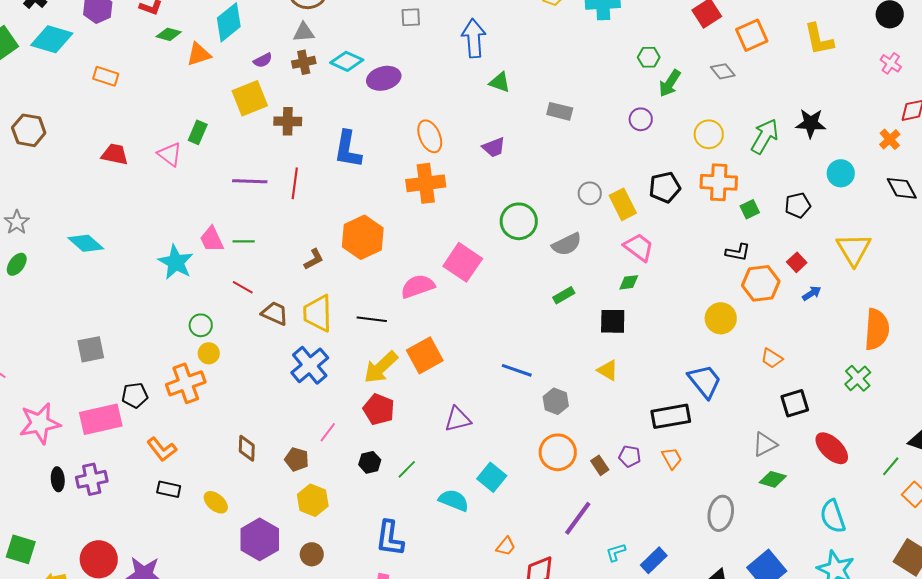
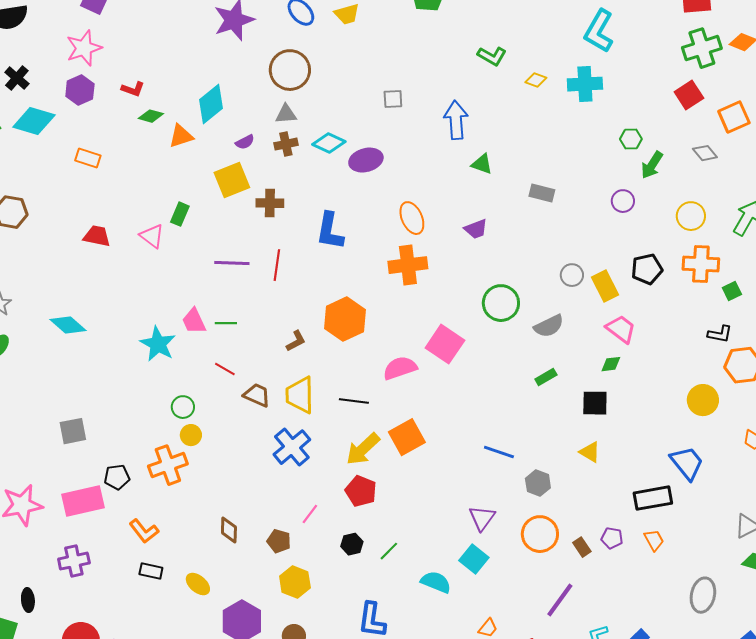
purple triangle: (458, 419) -> (482, 518), moved, turned -40
black ellipse: (58, 479) -> (28, 600), moved

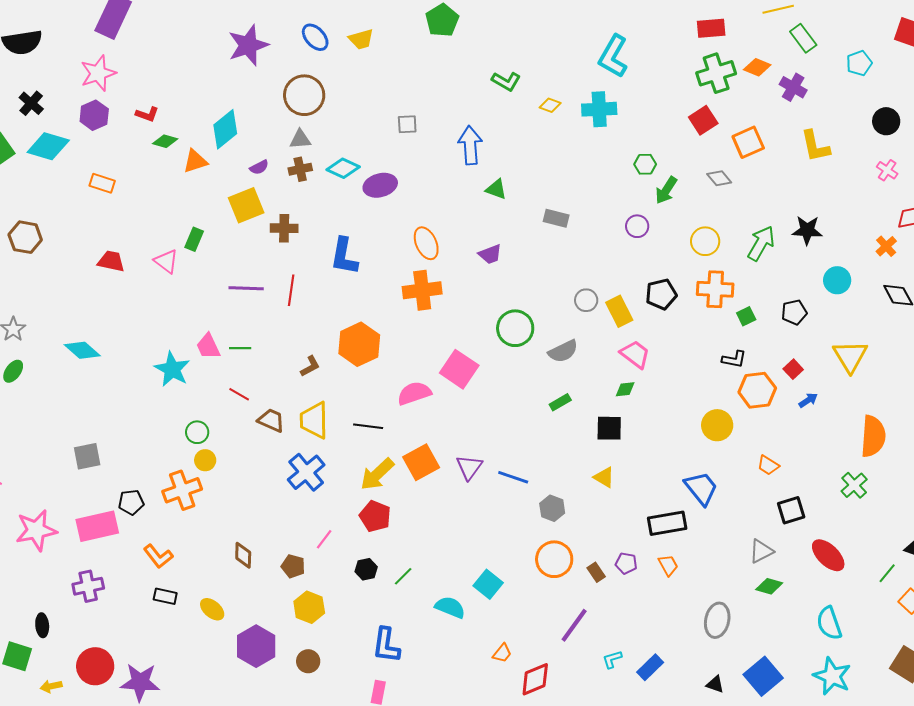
purple triangle: (482, 518) -> (469, 467), moved

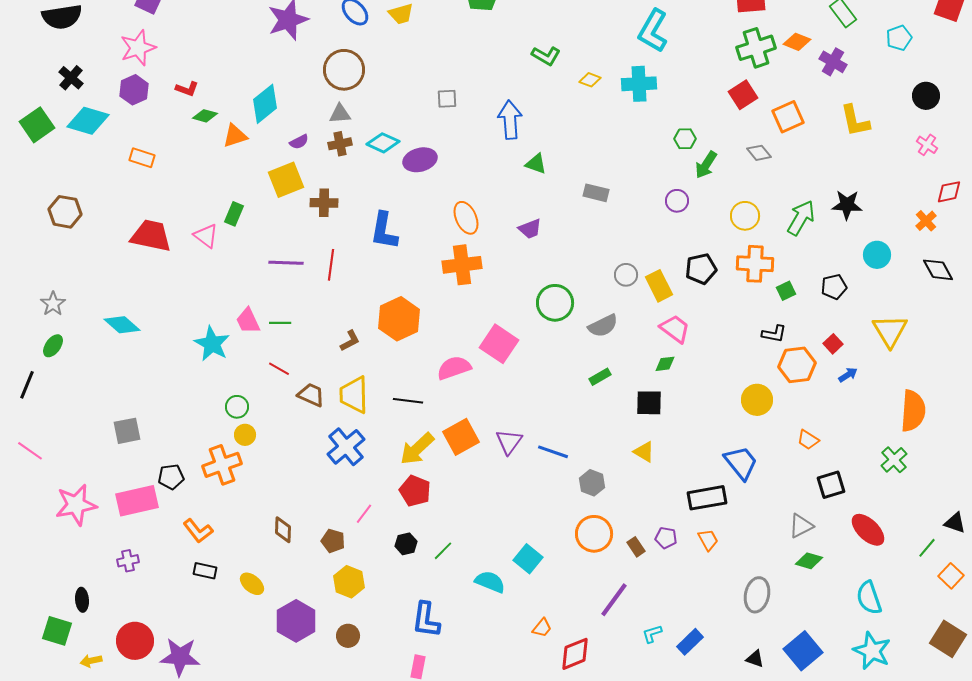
red trapezoid: (111, 261) -> (151, 236), size x1.5
purple cross: (88, 586) -> (128, 561), size x0.7

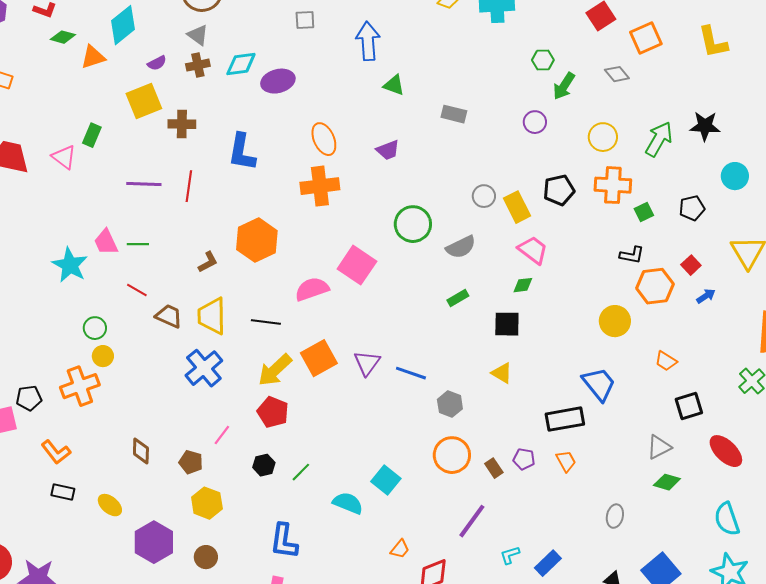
gray triangle: (340, 114) -> (198, 35), turned 40
cyan diamond: (383, 143) -> (241, 64), turned -32
gray ellipse: (757, 595) -> (615, 516), size x0.7

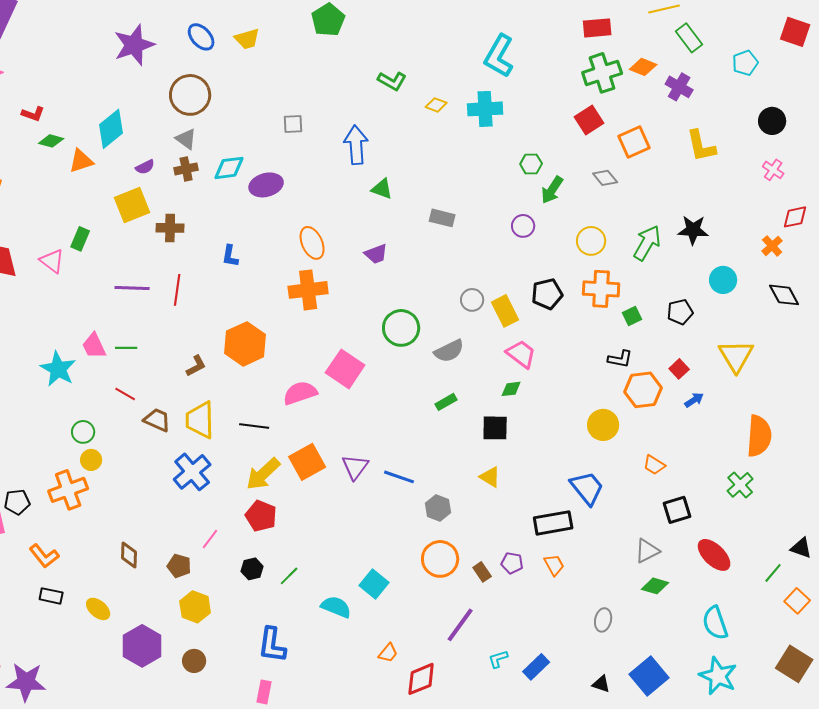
blue L-shape: (242, 152) -> (230, 256), size x0.6

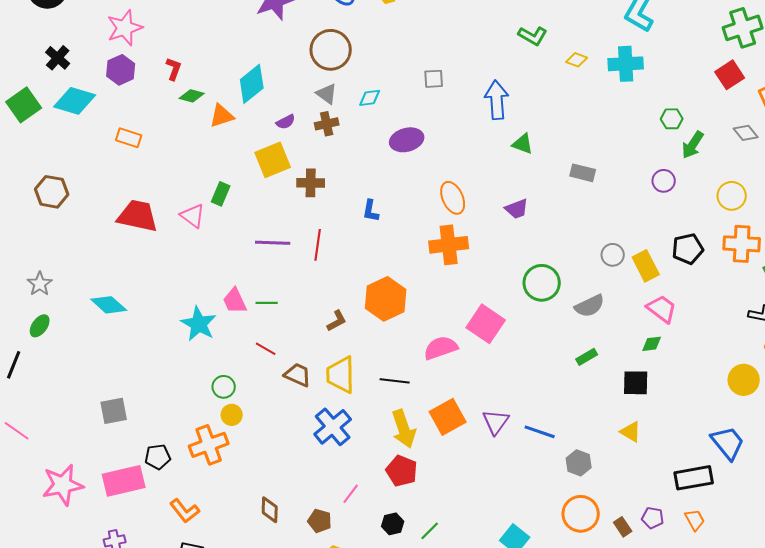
red L-shape: (33, 114) -> (174, 69), turned -90
cyan diamond: (229, 168) -> (370, 98), moved, size x0.7
yellow arrow: (263, 474) -> (404, 429), turned -66

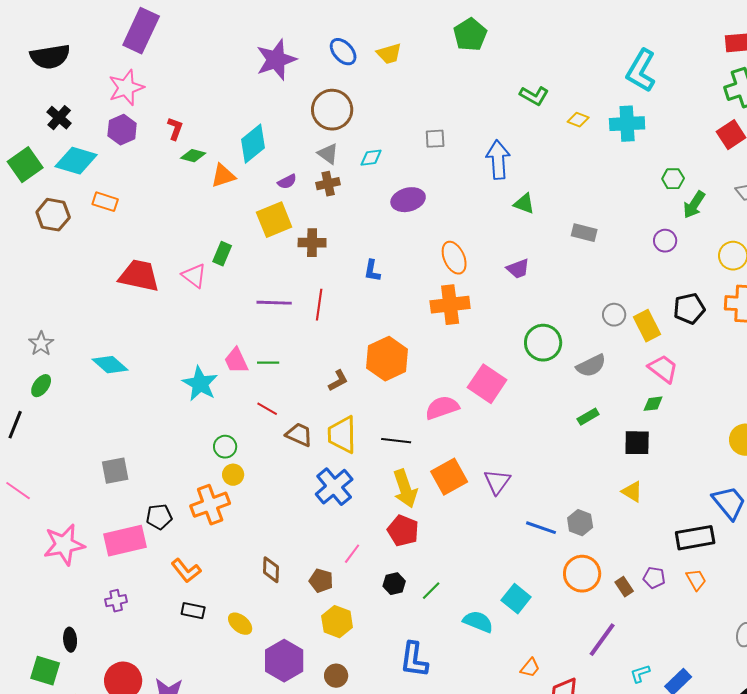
orange rectangle: (129, 138) -> (105, 202), moved
brown hexagon: (52, 192) -> (53, 215), moved
blue line: (540, 432) -> (541, 528), moved

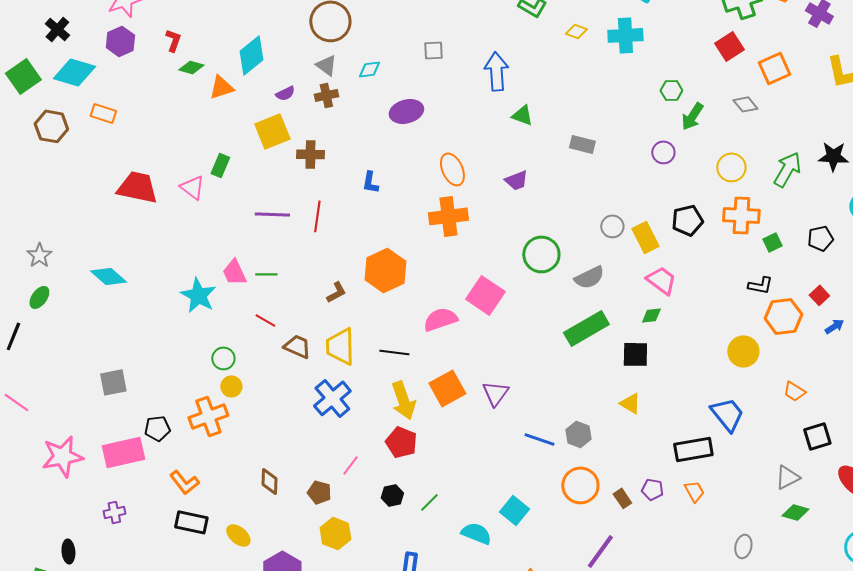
green rectangle: (588, 417) -> (586, 328), size x2.0
black rectangle: (193, 611) -> (191, 522), size x1.4

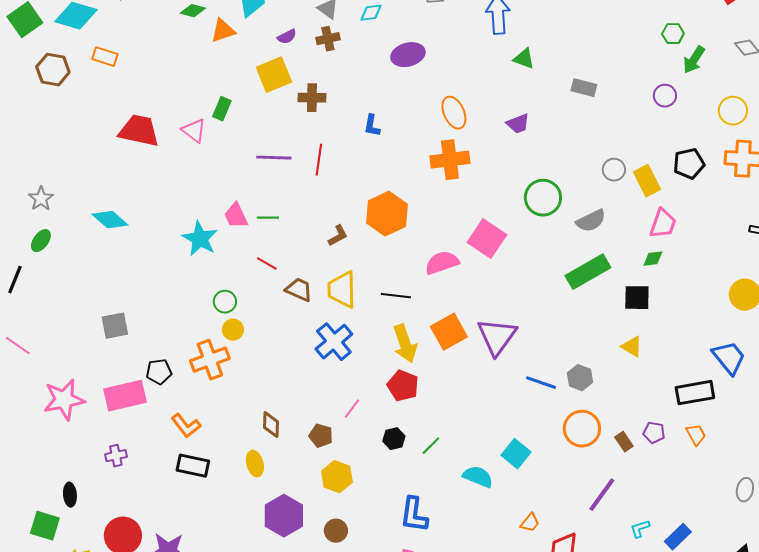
pink trapezoid: (661, 280) -> (663, 224), turned 72
purple triangle: (495, 393) -> (497, 337), size x1.5
yellow ellipse: (238, 535) -> (255, 464), moved, turned 35

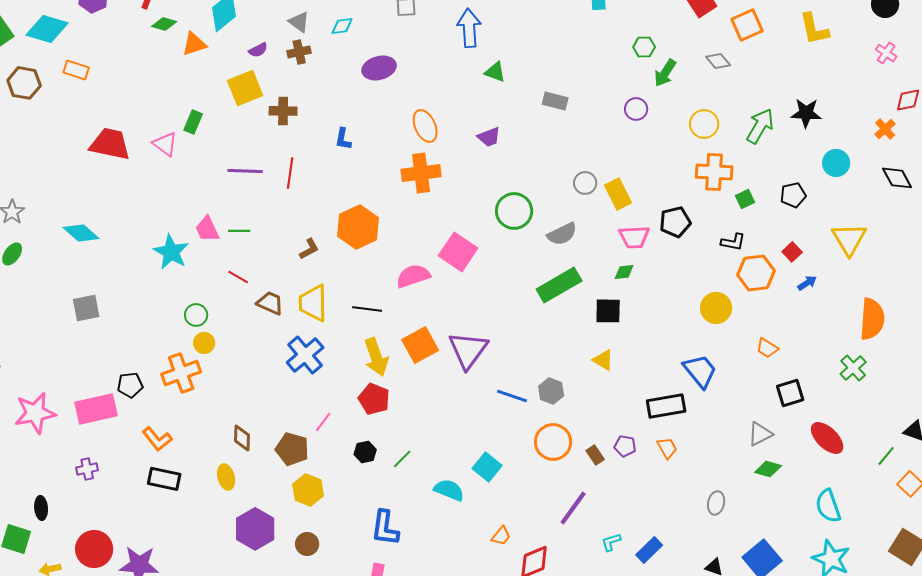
black pentagon: (689, 164) -> (675, 222), moved
pink trapezoid: (663, 224) -> (634, 237), turned 68
gray square: (115, 326) -> (86, 308), moved
brown pentagon: (321, 436) -> (292, 449), size x1.4

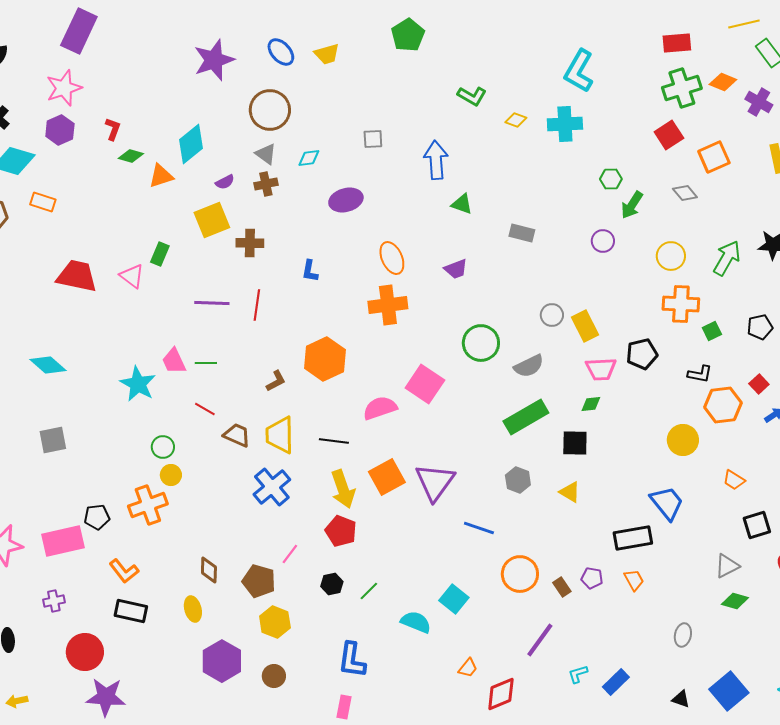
gray hexagon: (551, 391) -> (518, 480), moved
red circle: (94, 549) -> (85, 652), moved

